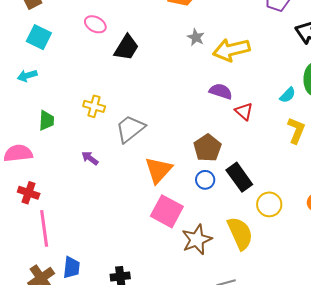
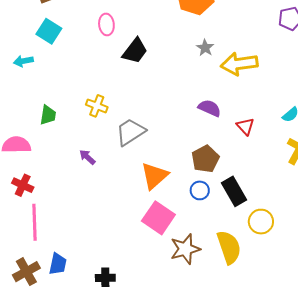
pink ellipse: (95, 24) -> (106, 24), turned 50
cyan arrow: (27, 76) -> (23, 61), moved
purple semicircle: (221, 91) -> (210, 108), moved

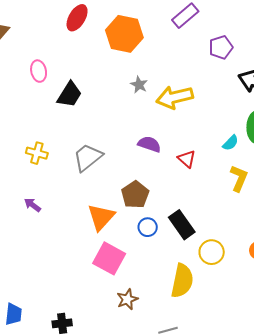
gray trapezoid: (130, 132) -> (88, 157), moved
brown pentagon: (205, 159) -> (135, 195), moved
yellow semicircle: (229, 247) -> (182, 281), turned 36
brown star: (185, 249) -> (127, 299), moved, size x0.7

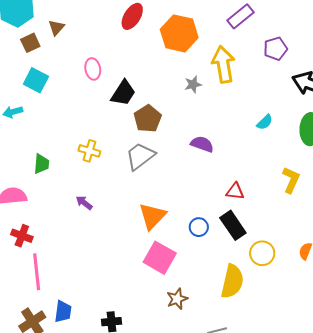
gray star: (139, 85) -> (193, 84), turned 30
yellow arrow: (175, 97) -> (223, 64), moved, turned 93
cyan semicircle: (231, 143) -> (265, 122), moved
red triangle: (187, 159) -> (235, 191), moved, turned -36
brown pentagon: (135, 195) -> (148, 119), moved

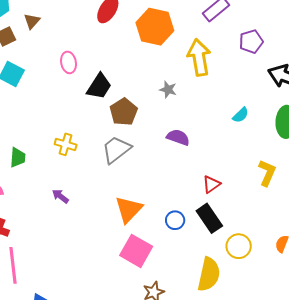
gray star: (193, 84) -> (168, 90), moved, turned 30
red triangle: (235, 191) -> (211, 184), turned -42

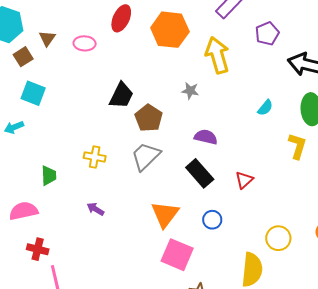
pink ellipse: (69, 62) -> (85, 43), moved, turned -70
yellow L-shape: (267, 173) -> (297, 146), moved
black rectangle: (209, 218) -> (200, 173), moved

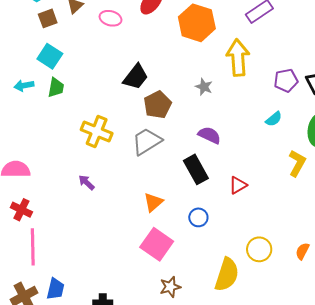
purple pentagon: (267, 33) -> (286, 80), moved
yellow cross: (95, 157) -> (97, 131), size x1.4
green trapezoid: (49, 176) -> (56, 88), moved
orange triangle: (165, 214) -> (153, 202), size x0.7

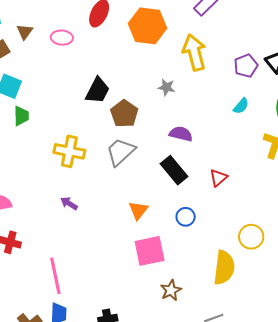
pink square: (157, 244) -> (150, 251), turned -36
pink line: (33, 247) -> (55, 276), moved

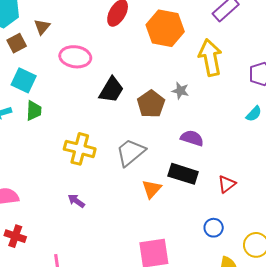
pink ellipse: (62, 38) -> (75, 57), moved, size x1.4
brown pentagon: (124, 114) -> (151, 104), moved
black rectangle: (174, 170) -> (183, 174), turned -36
orange triangle: (138, 210) -> (152, 189), moved
blue circle: (186, 217) -> (214, 228), moved

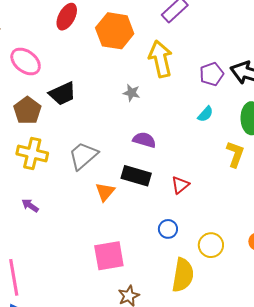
pink ellipse: (75, 57) -> (26, 61), turned 32
black trapezoid: (111, 90) -> (62, 94), turned 36
brown pentagon: (151, 104) -> (27, 110), moved

